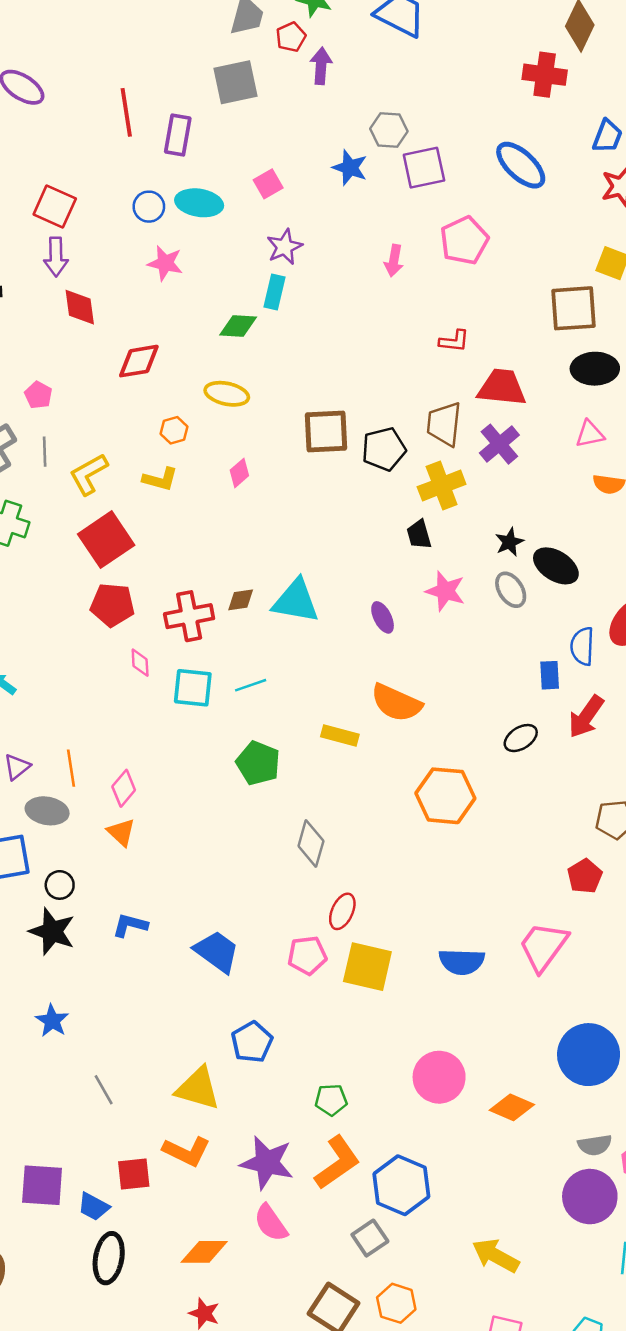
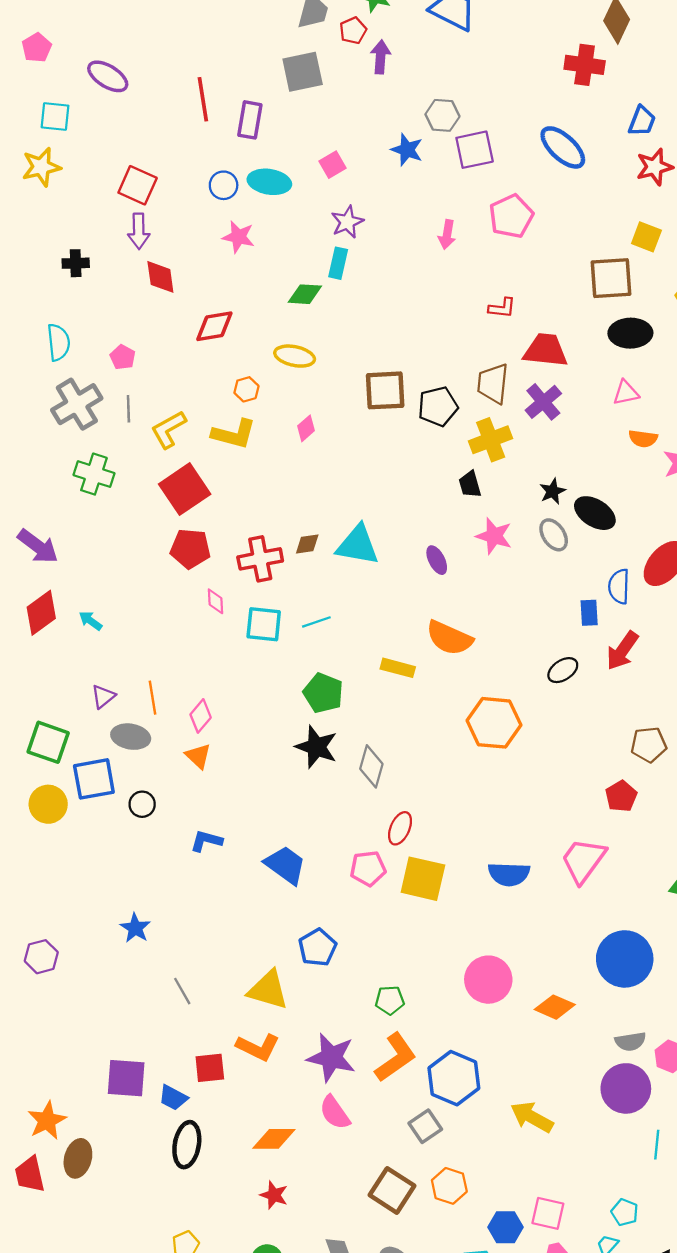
yellow L-shape: (160, 479) -> (234, 434), size x1.4
black star: (52, 931) -> (316, 747), moved
yellow arrow: (496, 1256) -> (532, 1117), moved

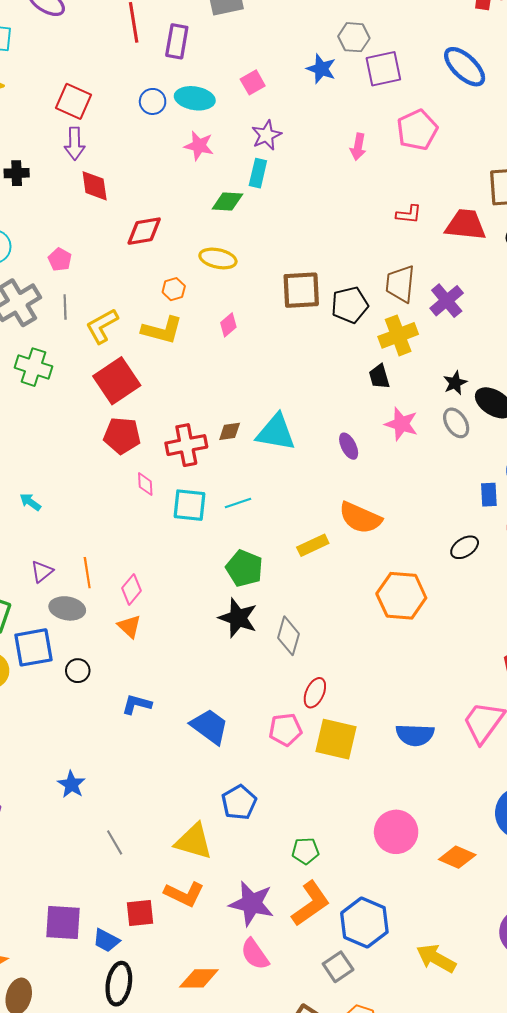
pink star: (238, 237) -> (199, 146), moved
red trapezoid: (546, 350) -> (466, 225), moved
yellow rectangle: (398, 668) -> (313, 545), turned -40

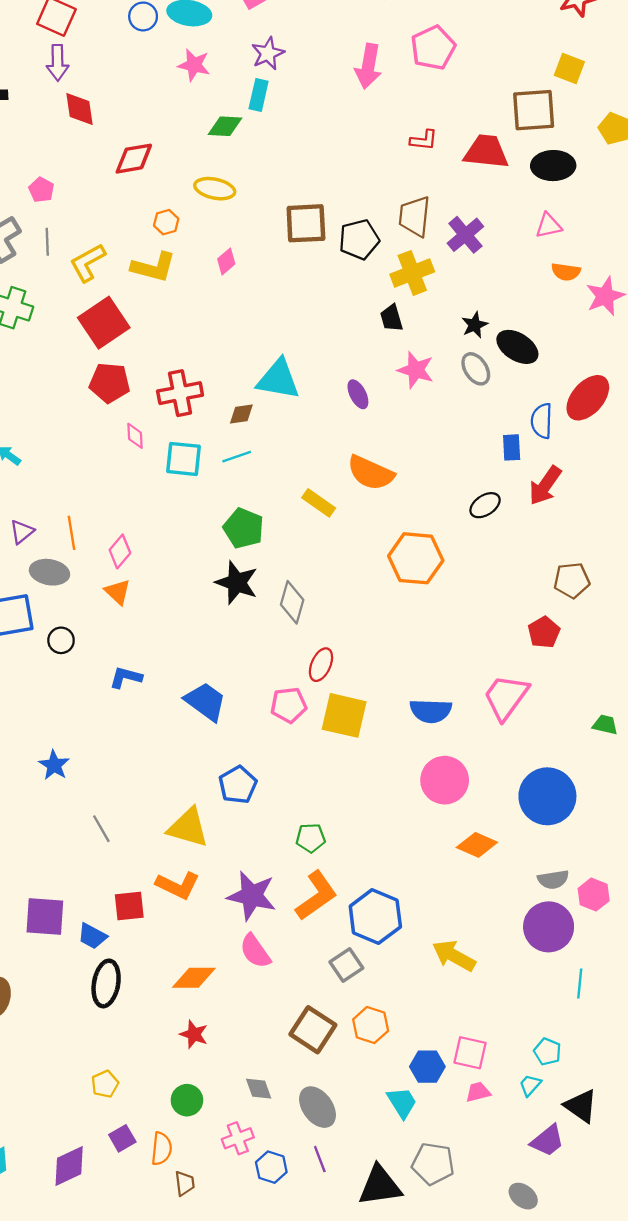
pink arrow: (358, 147) -> (368, 66), size x1.5
brown diamond: (230, 431) -> (241, 414), moved
yellow rectangle: (313, 545) -> (319, 503), turned 60
pink circle: (396, 832) -> (445, 780), moved

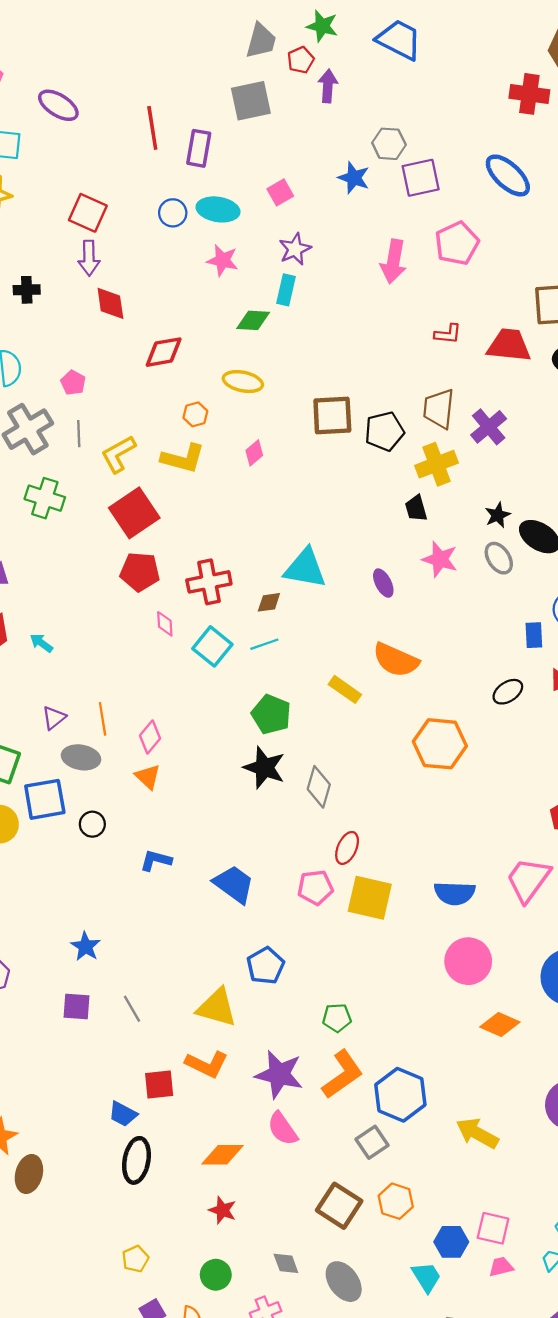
cyan square: (183, 459) -> (212, 646), turned 33
purple square: (45, 916) -> (76, 1006), moved, size x0.7

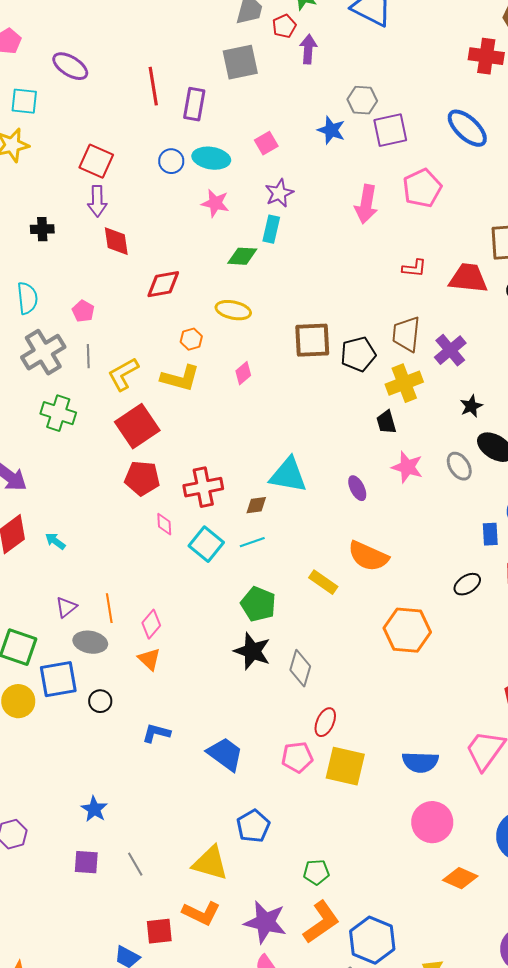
black star: (498, 515) -> (471, 406), moved

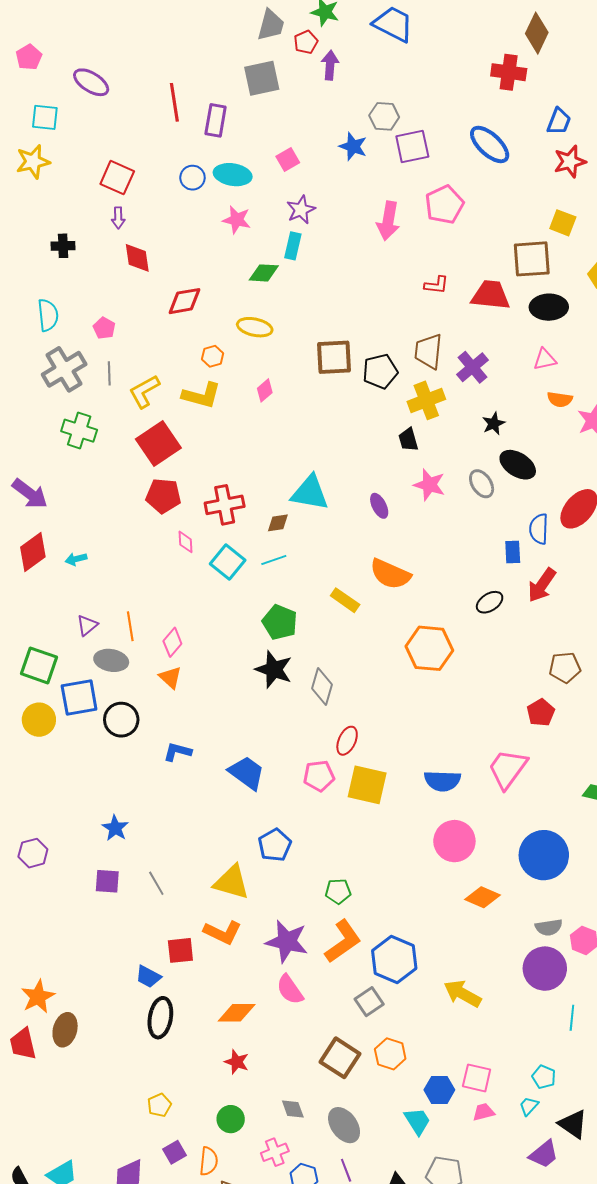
purple arrow: (97, 201) -> (118, 218), size x0.7
cyan arrow: (55, 541) -> (76, 559), turned -50
black circle: (100, 701) -> (121, 720), size x1.5

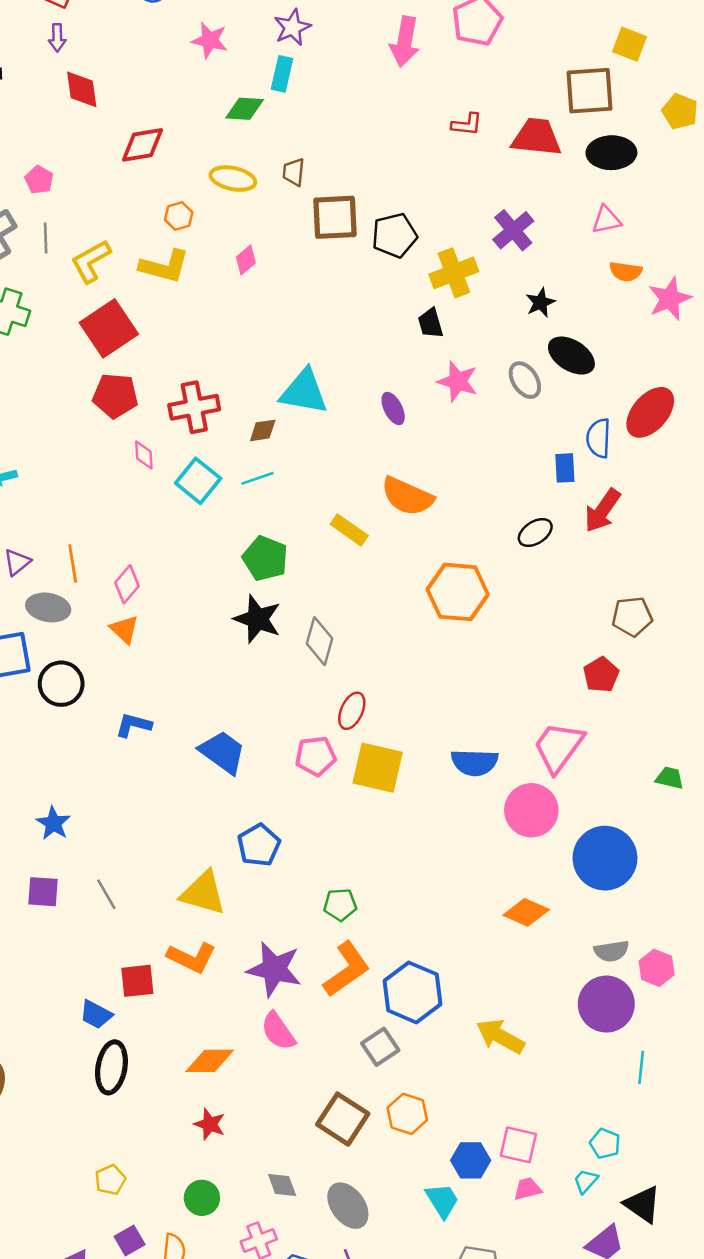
brown trapezoid: (428, 351) -> (294, 172), moved, size x0.6
pink circle: (454, 841) -> (531, 810), moved

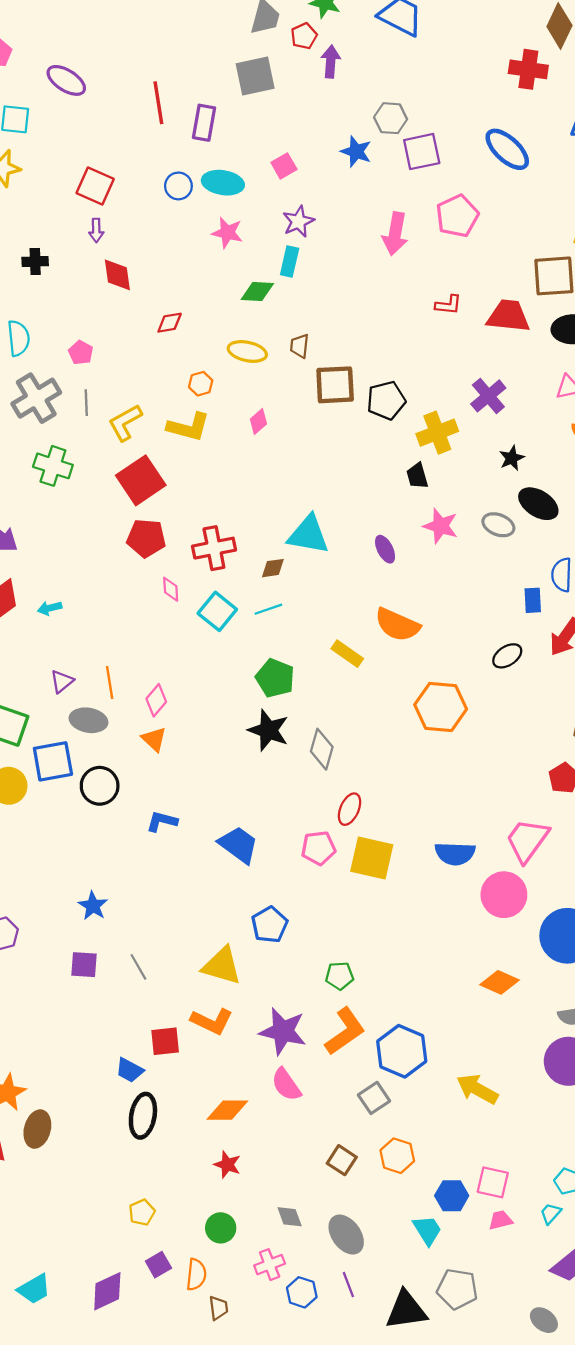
red diamond: (142, 145) -> (170, 323), size x0.7
gray ellipse: (525, 380) -> (498, 525), turned -36
brown square: (343, 1119) -> (342, 1160), size x0.7

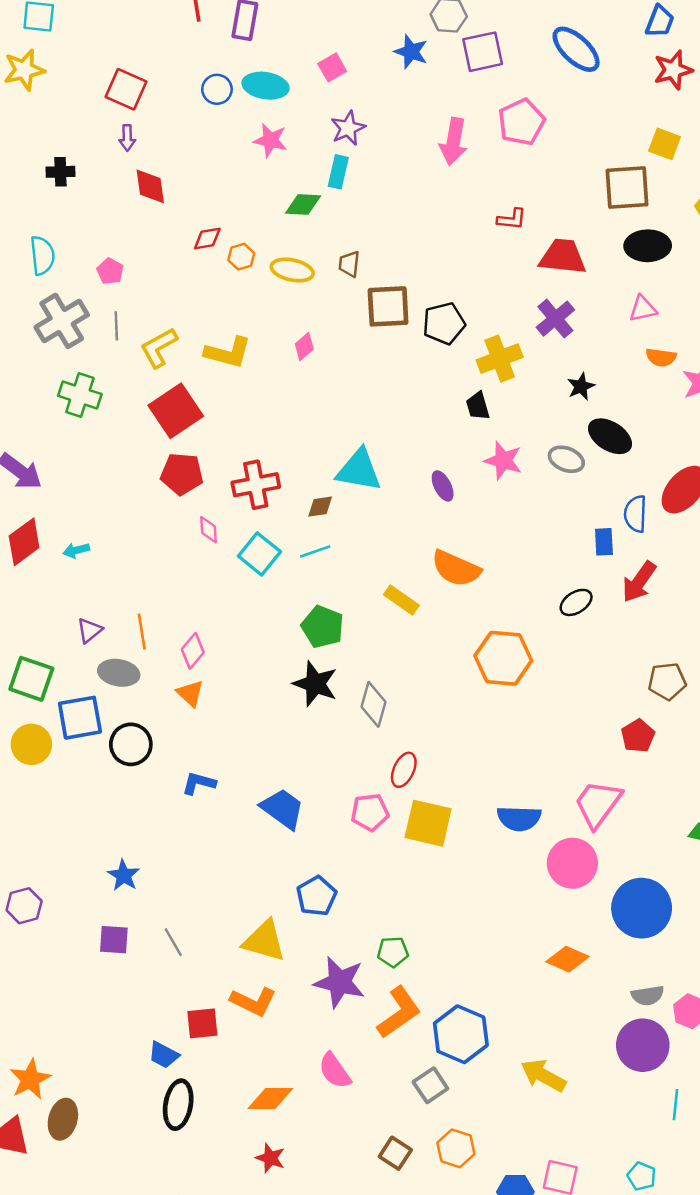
red trapezoid: (508, 316) -> (563, 257), moved
orange hexagon: (201, 384) -> (241, 257), moved
purple star: (283, 1031) -> (339, 982), moved

